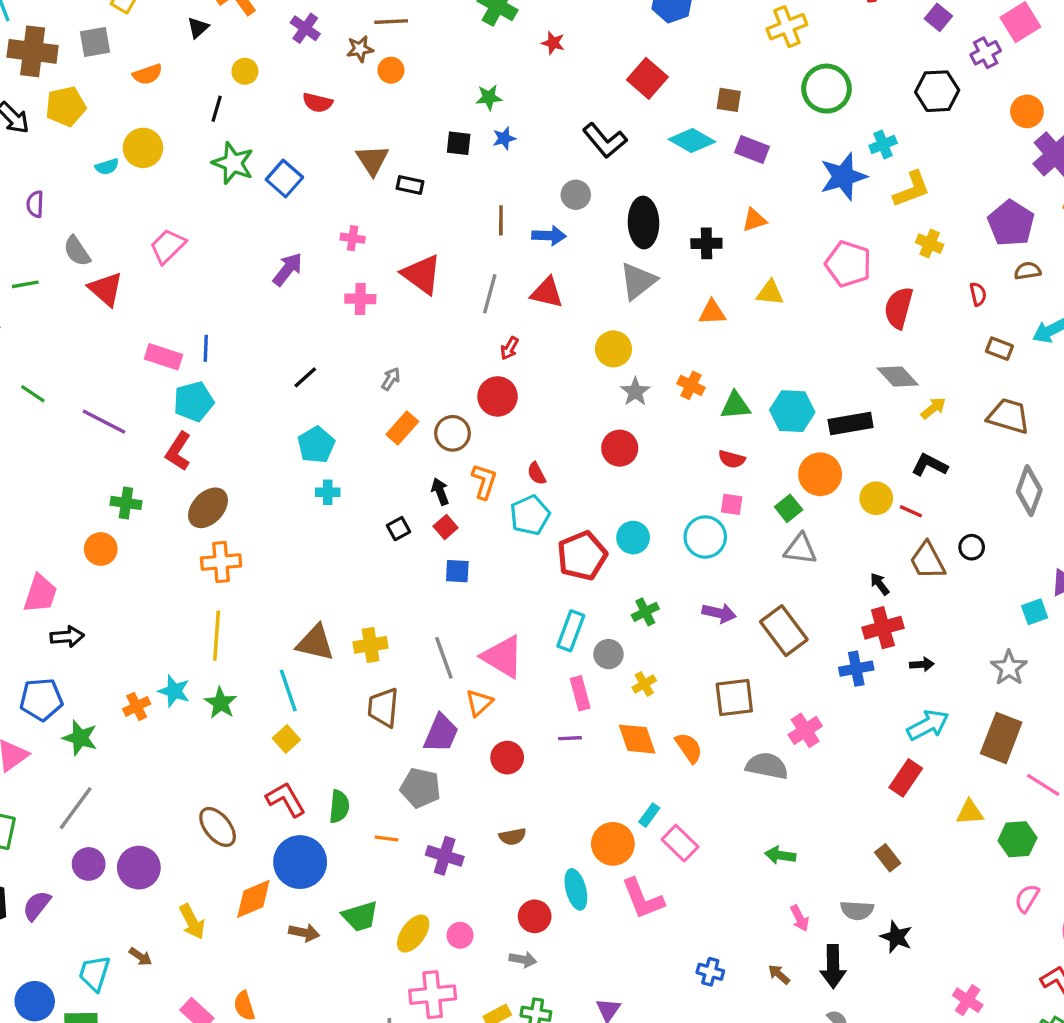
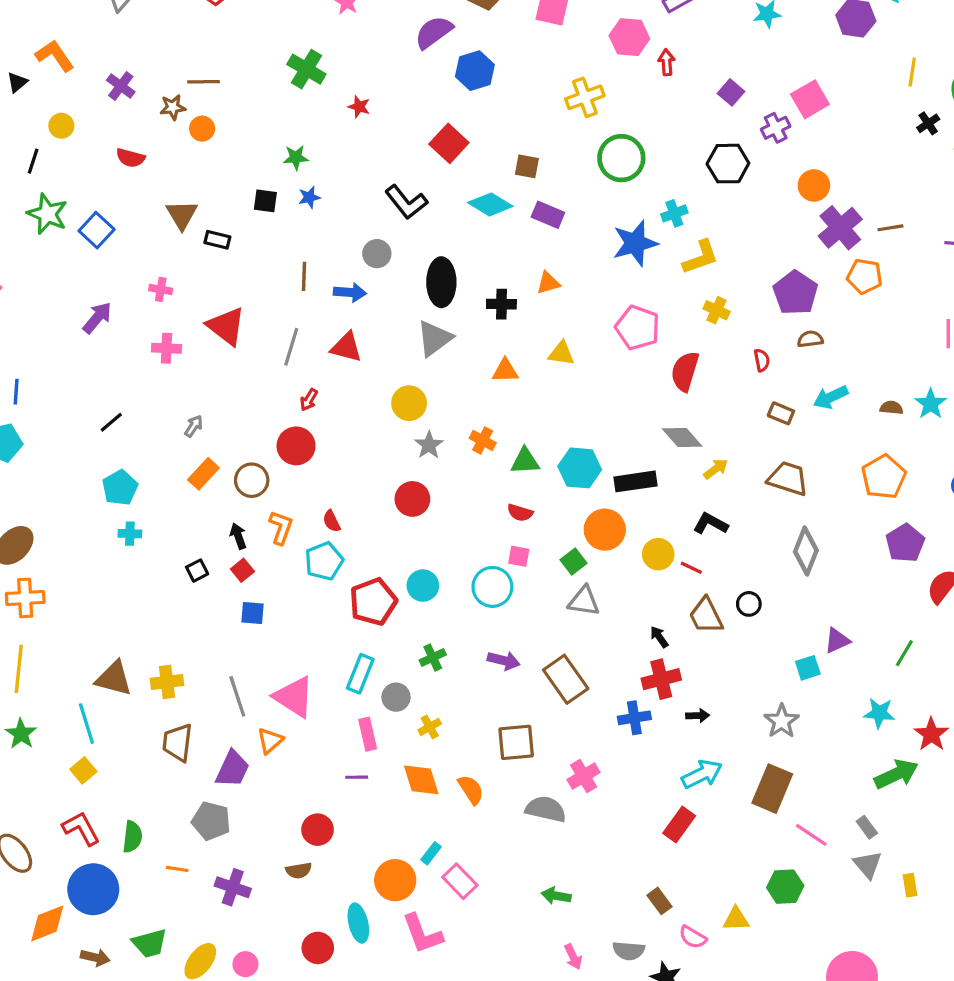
red circle: (507, 758) -> (318, 830), moved
yellow triangle: (970, 812) -> (736, 919), moved
pink semicircle: (1027, 898) -> (693, 937), moved, turned -92

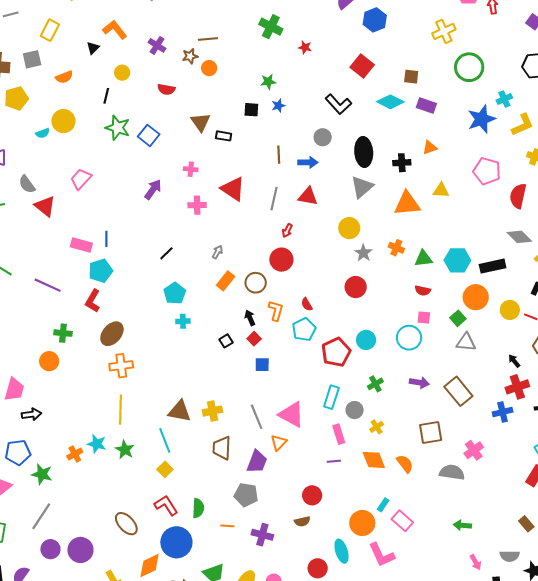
orange triangle: (505, 371) -> (407, 204), size x1.6

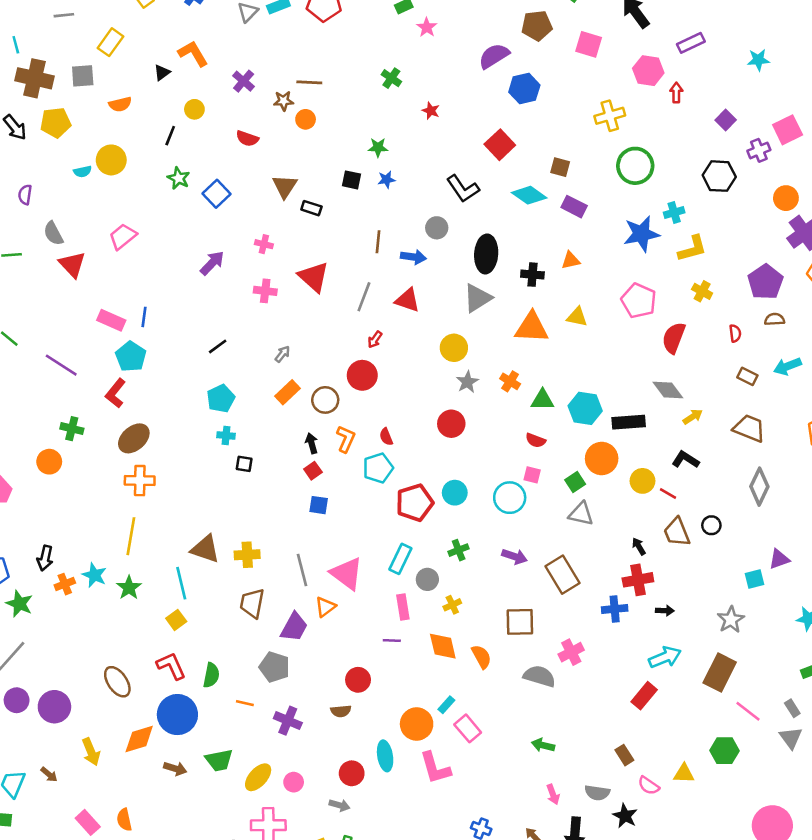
green cross: (271, 27) -> (391, 78), size x0.7
green star: (118, 128) -> (179, 178), size x0.7
cyan pentagon: (101, 271) -> (131, 357), turned -30
black square: (226, 341) -> (244, 464), moved, turned 32
black arrow: (32, 414) -> (45, 558), moved, turned 102

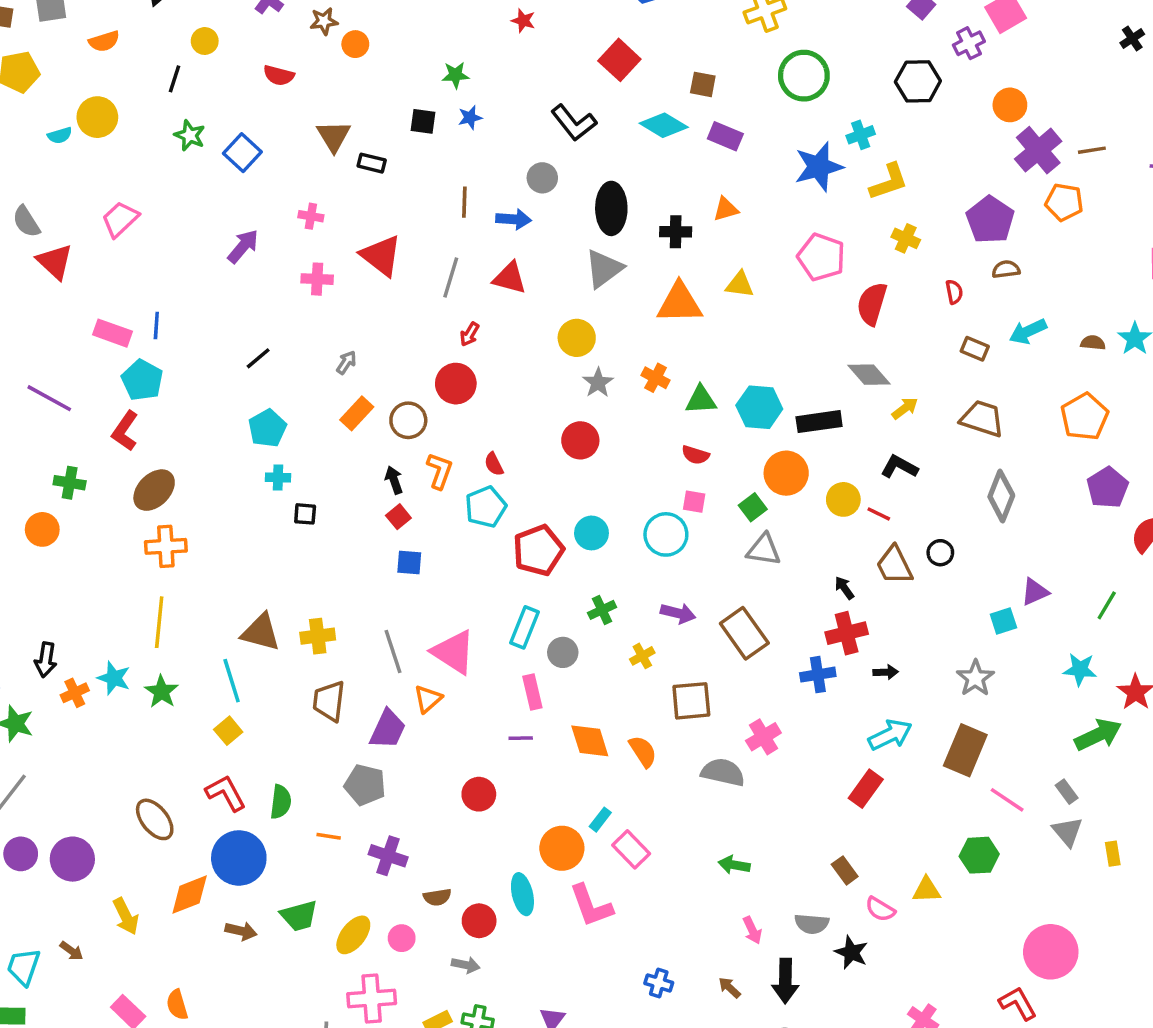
yellow cross: (452, 605) -> (642, 656), moved
brown semicircle: (341, 711) -> (437, 897), moved

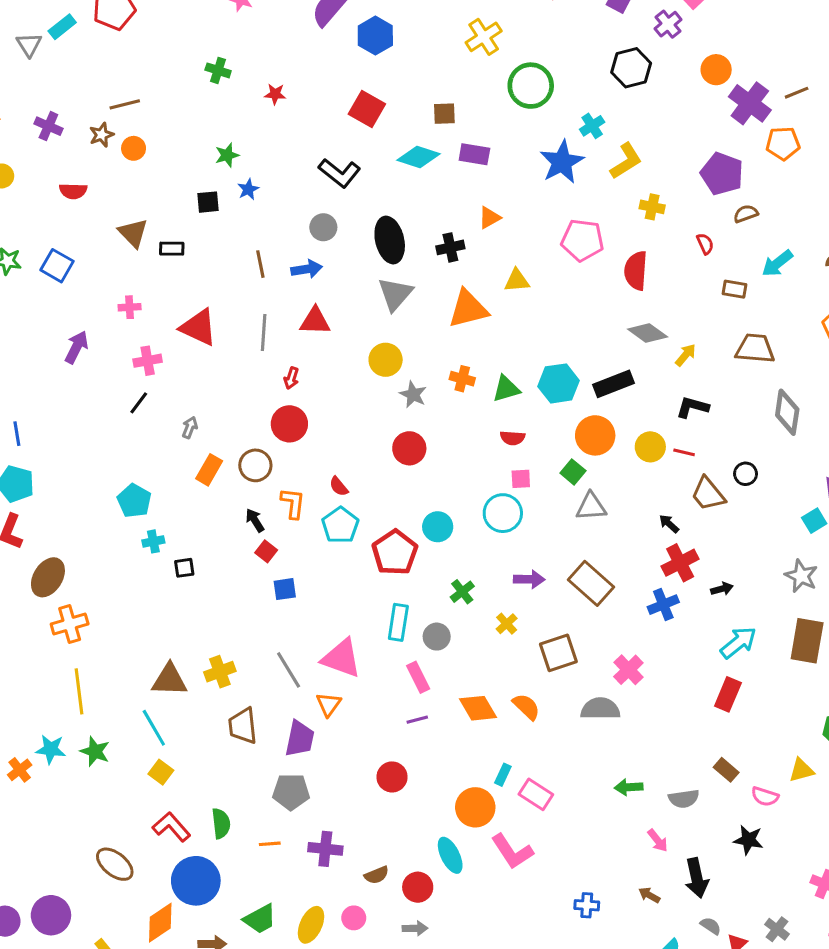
black line: (258, 358) -> (139, 403), moved
gray semicircle: (812, 924) -> (684, 799), moved

